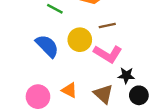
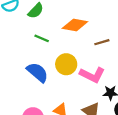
brown line: (107, 25) -> (102, 42), moved

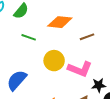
blue semicircle: (37, 72) -> (17, 80), moved, turned -85

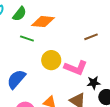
orange diamond: (60, 22) -> (43, 22), moved
brown line: (87, 37) -> (91, 37), moved

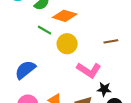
yellow circle: (51, 60) -> (67, 44), moved

